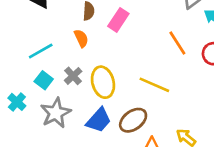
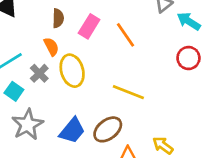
orange line: (177, 43) -> (125, 35), moved
gray cross: (73, 76) -> (39, 73), moved
yellow ellipse: (103, 82) -> (72, 71), moved

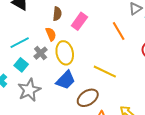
orange line: (125, 35) -> (119, 31), moved
blue trapezoid: (72, 131) -> (66, 80), moved

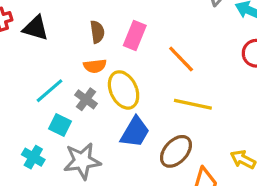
orange line: (119, 31) -> (181, 59), moved
orange semicircle: (51, 34) -> (95, 66), turned 120
gray star: (29, 90) -> (82, 161), turned 30

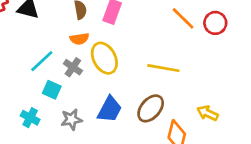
orange line: (181, 59) -> (183, 18), moved
blue trapezoid: (135, 132) -> (110, 109), moved
gray star: (82, 161) -> (71, 119), size x0.7

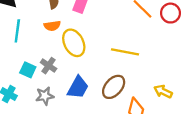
cyan line: (42, 61) -> (17, 31), moved, turned -40
gray cross: (73, 67) -> (49, 66), moved

